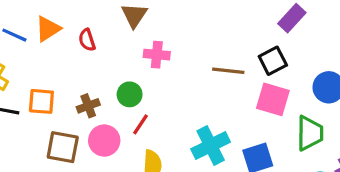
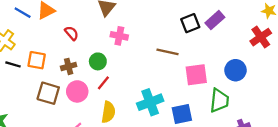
red semicircle: (87, 40) -> (72, 33), moved, turned 152
black square: (273, 61) -> (190, 23), moved
pink square: (273, 99) -> (196, 75), turned -30

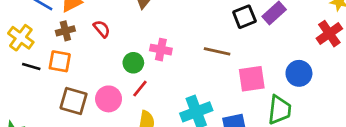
pink cross: (119, 36) -> (161, 50), moved
brown cross: (69, 66) -> (65, 31), moved

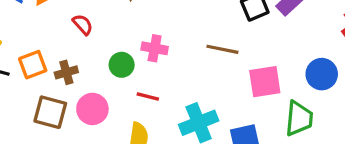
brown cross: (65, 31) -> (66, 72), moved
orange square: (60, 61) -> (33, 65), turned -30
red line: (140, 89) -> (148, 97), moved, turned 66

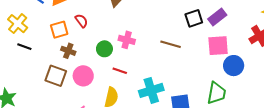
orange square: (33, 65) -> (59, 30), moved
brown cross: (66, 72) -> (68, 51), turned 32
pink square: (265, 82) -> (218, 46), moved

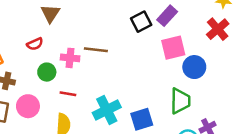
red semicircle: (81, 21) -> (35, 44), moved, turned 112
brown line: (171, 44) -> (96, 50), moved

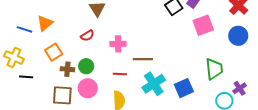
brown line: (96, 50) -> (143, 59), moved
blue circle: (194, 67) -> (238, 36), moved
green circle: (47, 72) -> (86, 66), moved

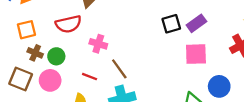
red semicircle: (87, 36) -> (68, 24), size x1.6
blue circle: (238, 36) -> (219, 86), moved
brown line: (143, 59) -> (119, 69), turned 36

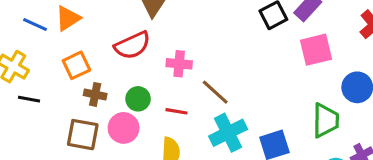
green circle: (56, 56) -> (138, 99), moved

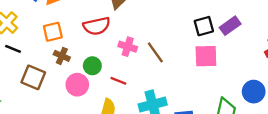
pink square: (316, 50) -> (206, 56), moved
brown line: (215, 92) -> (155, 52), moved
brown square: (83, 135) -> (33, 77), moved

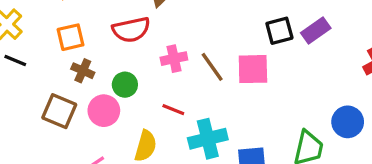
pink cross: (128, 47) -> (174, 59), turned -30
pink square: (206, 56) -> (253, 69), moved
brown square: (33, 77) -> (59, 111), moved
red line: (118, 81) -> (173, 110), moved

